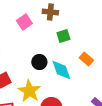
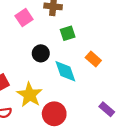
black circle: (39, 62) -> (41, 53), moved

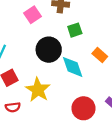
black circle: (41, 53) -> (49, 50), size x1.5
red circle: (54, 114) -> (83, 108), moved

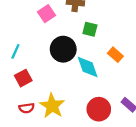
green square: (75, 30) -> (90, 29), turned 32
yellow star: (38, 90) -> (52, 106), moved

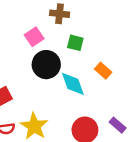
pink square: (47, 14) -> (34, 37), moved

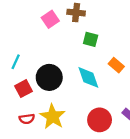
pink square: (34, 37) -> (50, 19), moved
black circle: (46, 65) -> (49, 77), moved

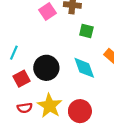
red circle: (100, 120) -> (80, 111), moved

